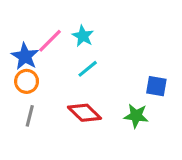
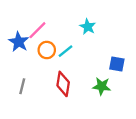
cyan star: (83, 36) -> (88, 27), moved
orange circle: (27, 81) -> (47, 50), moved
red diamond: (84, 113) -> (63, 84), turned 55

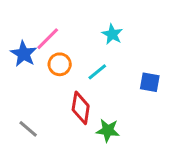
cyan line: (65, 51) -> (97, 72), moved
gray line: (22, 86) -> (28, 129), moved, turned -63
green star: (102, 86) -> (108, 130), moved

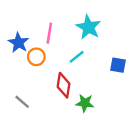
cyan star: (112, 34) -> (88, 27), size x1.5
pink line: (48, 39) -> (49, 33), moved, turned -36
orange circle: (60, 64) -> (36, 57), moved

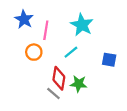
blue star: (19, 43) -> (24, 19), moved
gray line: (22, 102) -> (53, 94), moved
green star: (85, 103) -> (79, 84), moved

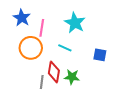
orange circle: (34, 52) -> (31, 48), size x1.5
cyan line: (71, 52) -> (65, 48), turned 64
gray line: (53, 94) -> (42, 82), moved, turned 56

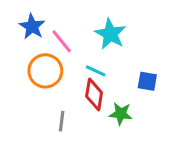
pink line: (42, 28) -> (62, 41), turned -48
red diamond: (54, 72) -> (94, 95), moved
green star: (72, 77) -> (121, 114), moved

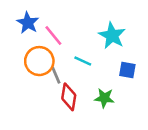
cyan star: (110, 34) -> (112, 35), moved
red diamond: (94, 95) -> (69, 97), moved
gray line: (62, 121) -> (56, 75), moved, turned -30

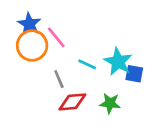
cyan star: (112, 35) -> (118, 62), moved
orange circle: (39, 61) -> (32, 45), moved
red diamond: (69, 97) -> (72, 102), turned 76

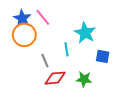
pink line: (56, 37) -> (43, 17), moved
cyan star: (118, 62) -> (85, 33), moved
cyan line: (87, 64) -> (67, 49), turned 56

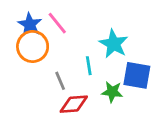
blue square: (103, 56) -> (137, 75), size x1.5
green star: (84, 79) -> (112, 92), moved

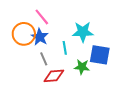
blue star: (30, 25) -> (40, 37), moved
cyan star: (114, 44) -> (83, 32), turned -30

